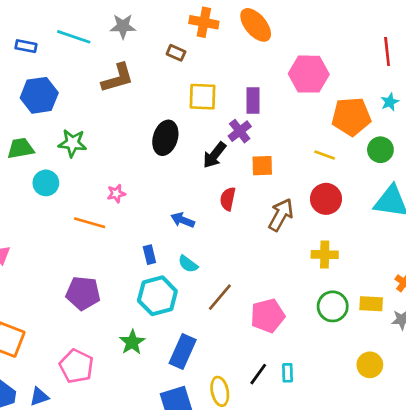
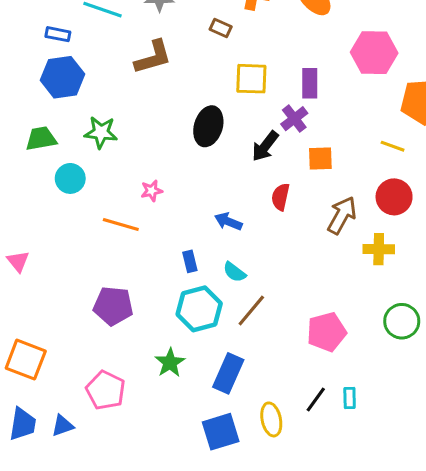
blue rectangle: (26, 46) -> (58, 34), moved
yellow cross: (325, 255) -> (379, 249), moved
brown line: (220, 297) -> (251, 310), moved

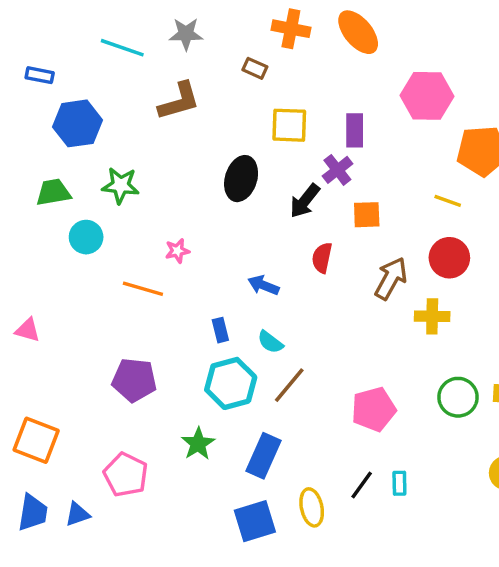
blue rectangle: (58, 34) -> (40, 75), moved
pink triangle: (18, 261) -> (28, 330), turned -35

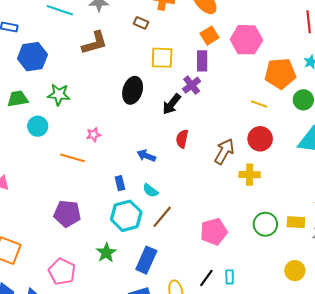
orange square: (367, 215) -> (210, 36), moved, turned -30

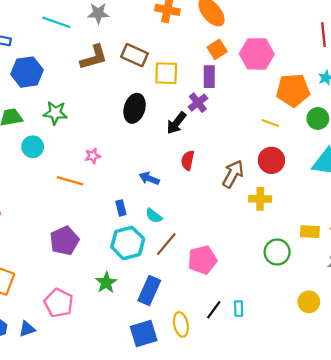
brown rectangle: (141, 23) -> (135, 55), moved, size x1.6
purple pentagon: (67, 214) -> (64, 241), turned -30
yellow rectangle: (296, 222) -> (310, 232), moved
pink pentagon: (214, 232) -> (202, 260), moved

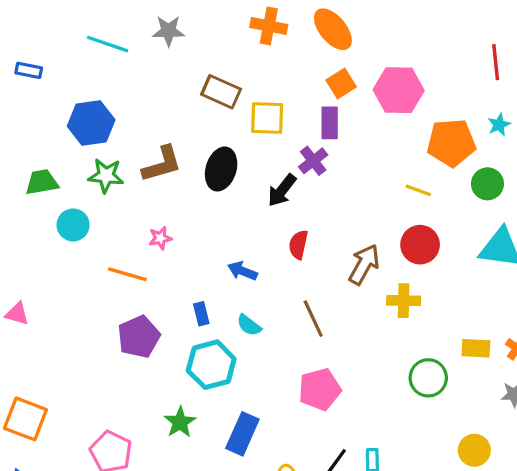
brown L-shape: (94, 57) -> (162, 164), moved
blue hexagon: (27, 72) -> (91, 123), moved
purple pentagon: (64, 241) -> (139, 337), moved
brown line: (166, 244) -> (313, 319), moved, turned -65

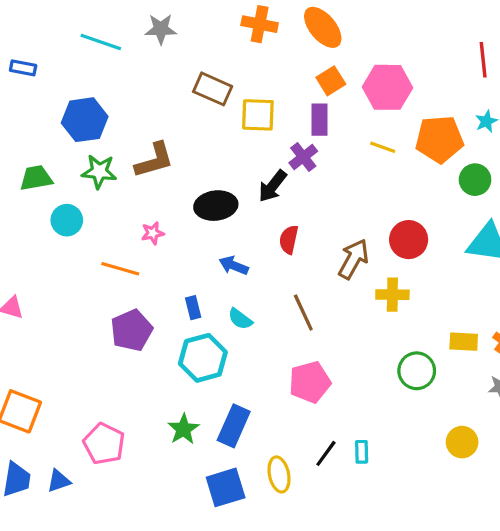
black ellipse: (221, 169) -> (216, 206), moved, turned 66
yellow line: (418, 190) -> (383, 147), moved
green star: (180, 422) -> (183, 429), moved

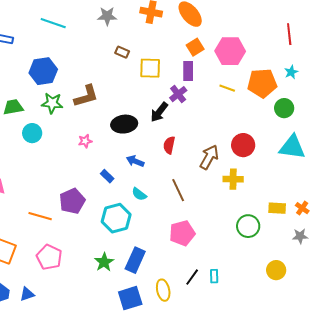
gray star: (161, 29) -> (107, 16), moved
brown rectangle: (213, 89) -> (122, 52), size x0.6
orange line: (120, 269) -> (40, 216), moved
blue rectangle: (193, 308) -> (107, 176), moved, turned -32
pink pentagon: (104, 444) -> (49, 257), moved

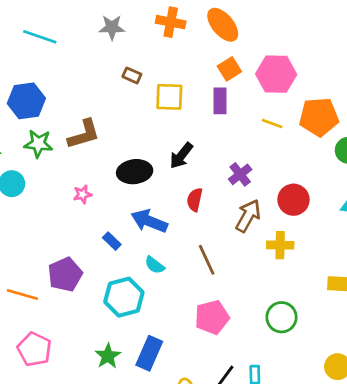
purple cross: (178, 94) -> (240, 174), moved
blue arrow: (135, 161) -> (149, 221), size x1.5
green circle: (248, 226) -> (281, 317), moved

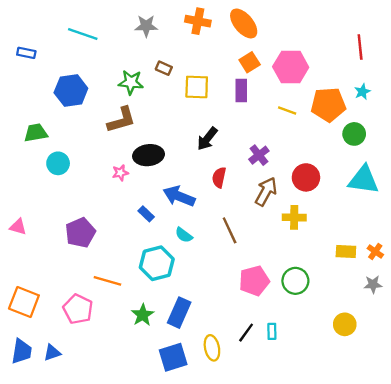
green star: (38, 144) -> (131, 82), moved
black ellipse: (135, 172) -> (149, 155), moved
purple pentagon: (65, 274) -> (80, 233), moved
orange line: (22, 295) -> (107, 281), moved
pink pentagon: (212, 317) -> (254, 281), moved

